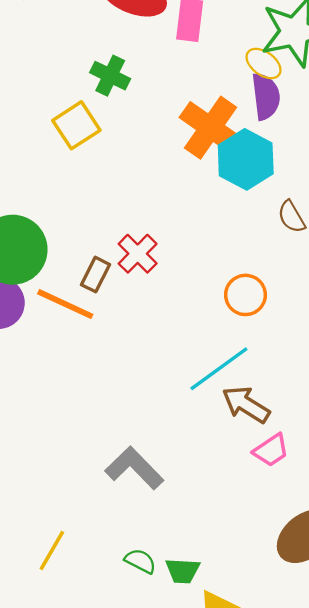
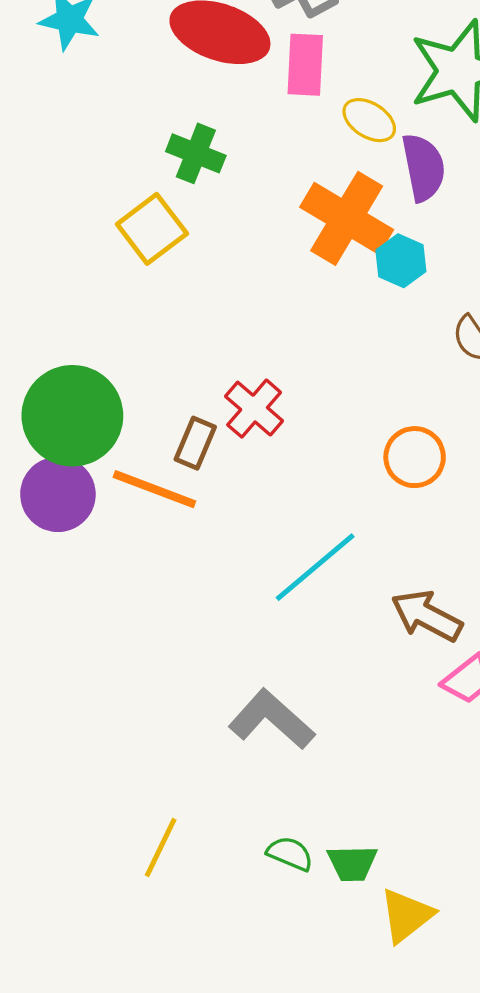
yellow ellipse: (264, 63) -> (369, 120), moved
cyan hexagon: (246, 159) -> (401, 261), size x0.6
cyan line: (219, 369) -> (315, 567), moved

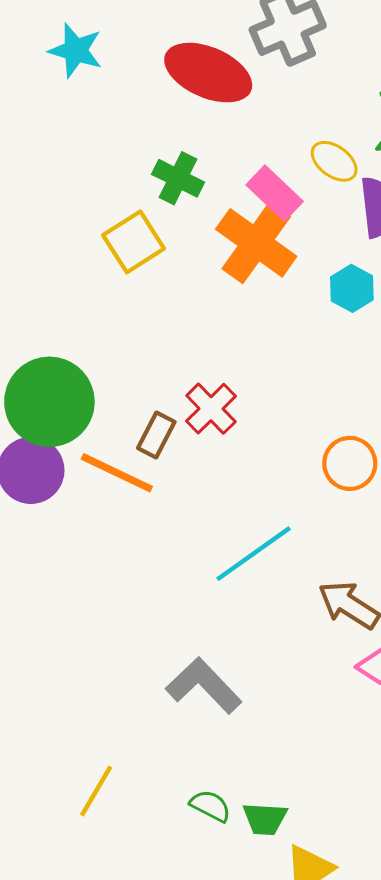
pink rectangle: (305, 65) -> (275, 193), moved, turned -54
orange cross: (347, 218) -> (256, 243), moved

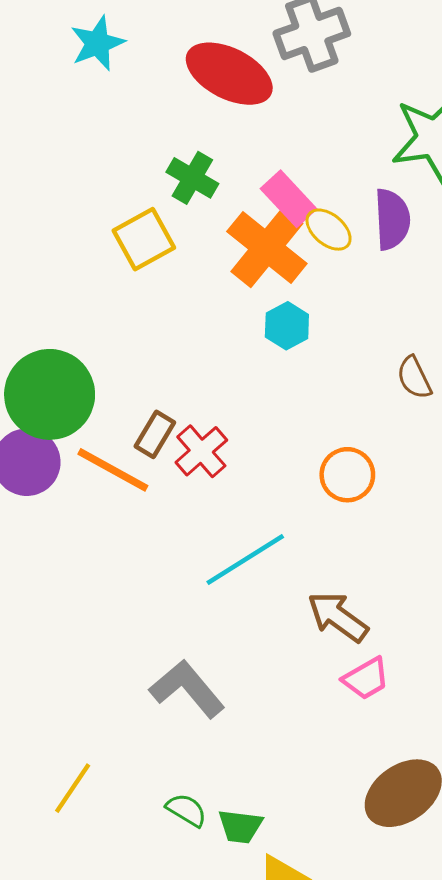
cyan star: (76, 50) -> (97, 43), turned 30
yellow ellipse: (334, 161) -> (329, 230), moved
cyan hexagon: (352, 288) -> (287, 326), moved
red cross: (211, 409) -> (201, 451), moved

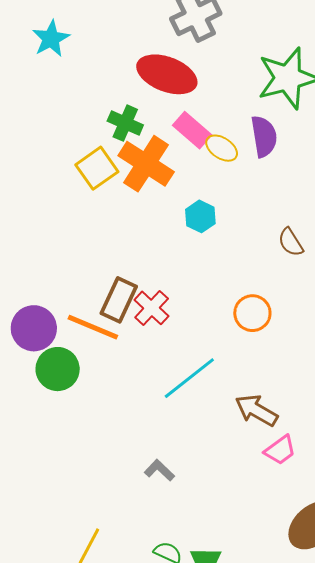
red ellipse: (229, 74) -> (167, 74), moved
orange cross: (267, 248) -> (146, 164), moved
green circle: (50, 394) -> (58, 369), moved, size x0.7
brown rectangle: (155, 434) -> (119, 300), size x1.4
gray L-shape: (187, 689) -> (159, 470), size x0.6

